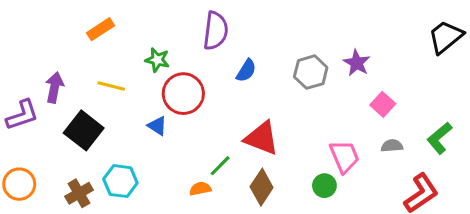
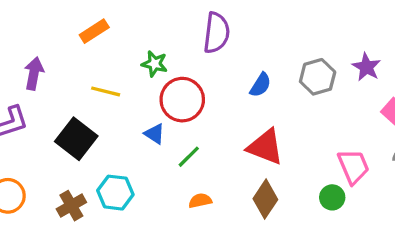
blue semicircle: (246, 71) -> (260, 85), moved
purple arrow: (54, 87) -> (34, 74), moved
green line: (220, 166) -> (189, 157), moved

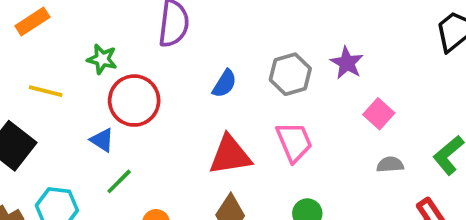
red triangle: (265, 147) -> (230, 155), turned -30
green line: (189, 157) -> (119, 181), moved
pink trapezoid: (353, 166) -> (294, 142), moved

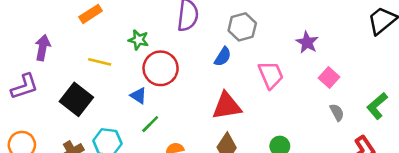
gray hexagon: (290, 74) -> (242, 27), moved
pink trapezoid: (294, 142) -> (271, 75), moved
gray semicircle: (390, 165) -> (337, 112), turned 66

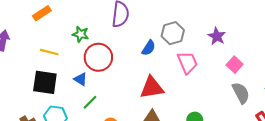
gray hexagon: (242, 27) -> (173, 33), moved
black square: (76, 99) -> (45, 82), moved, turned -30
gray semicircle: (337, 112) -> (241, 93), size x1.5

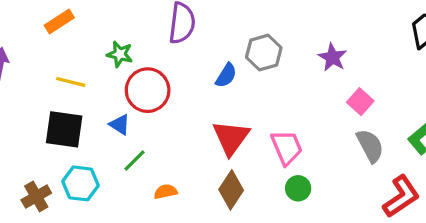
pink trapezoid: (187, 63) -> (287, 147), moved
red triangle: (152, 88) -> (231, 138), turned -45

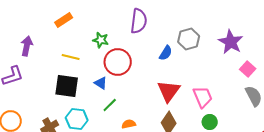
purple star: (332, 57) -> (231, 42), size x1.4

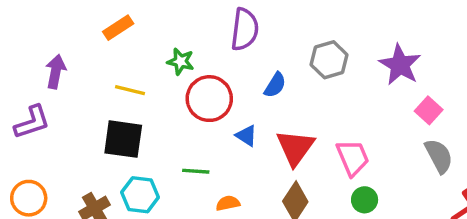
blue semicircle: (166, 53) -> (275, 85), moved
blue triangle: (101, 83) -> (246, 136), moved
green line: (110, 105) -> (196, 171), turned 49

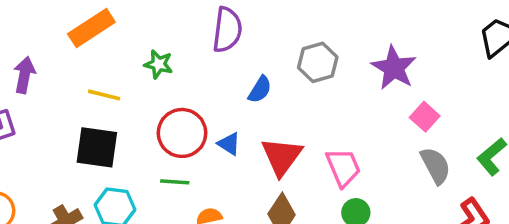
orange rectangle: (118, 28) -> (91, 28), size x1.4
red circle: (209, 99) -> (182, 133), moved

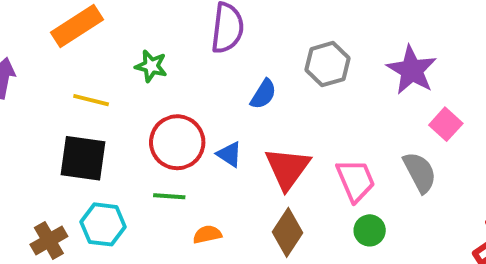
gray semicircle: (436, 166) -> (420, 172), moved

